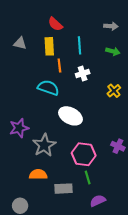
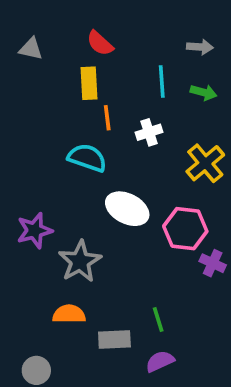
gray triangle: (20, 43) -> (31, 49), moved
cyan line: (80, 45) -> (162, 81), moved
yellow cross: (114, 91) -> (205, 163), size x1.5
pink hexagon: (84, 154) -> (185, 229), moved
purple semicircle: (98, 201) -> (160, 361), moved

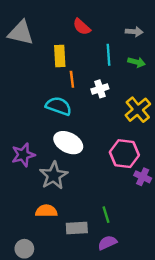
red semicircle: (100, 43) -> (82, 27), moved
gray triangle: (31, 49) -> (21, 33), size x1.6
white ellipse: (127, 209) -> (68, 143), moved

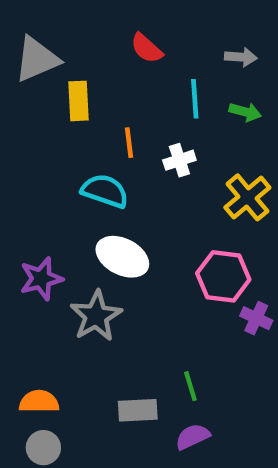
gray triangle: (21, 33) -> (37, 59), turned -36
yellow rectangle: (60, 56) -> (79, 101), moved
orange semicircle: (46, 211) -> (39, 402), moved

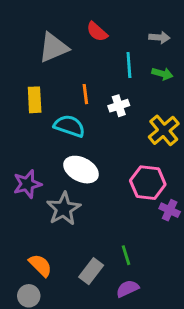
gray triangle: (37, 59) -> (53, 48), moved
yellow rectangle: (79, 101) -> (35, 100), moved
orange semicircle: (39, 402) -> (40, 265), moved, turned 45
gray rectangle: (138, 410) -> (91, 271), turned -50

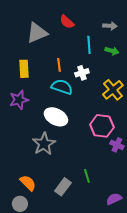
cyan semicircle: (69, 126) -> (62, 87), moved
purple star: (27, 184) -> (19, 100), moved
purple semicircle: (127, 289) -> (114, 199), moved

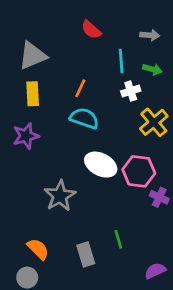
gray triangle: (37, 33) -> (33, 56), moved
orange line: (59, 65) -> (80, 88), turned 32
white cross: (82, 73) -> (131, 91), moved
white ellipse: (56, 117) -> (101, 165), moved
gray rectangle: (63, 187) -> (86, 254), turned -54

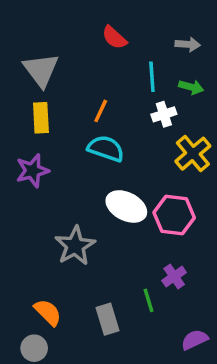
gray triangle: (33, 56) -> (41, 70), turned -44
purple cross: (159, 197) -> (174, 276), moved, turned 30

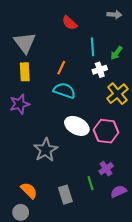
gray arrow: (188, 44) -> (114, 15), moved
green arrow: (191, 87) -> (116, 53), turned 112
purple semicircle: (195, 340) -> (119, 192), moved

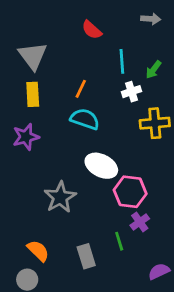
yellow cross: (117, 94) -> (155, 123), turned 35
pink hexagon: (106, 131) -> (130, 192), moved
purple semicircle: (119, 192) -> (159, 271), moved

